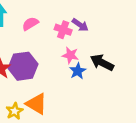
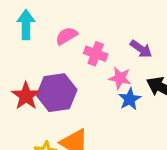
purple arrow: (80, 25) -> (141, 49), moved
pink cross: (63, 30) -> (96, 54), moved

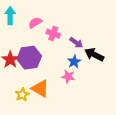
purple arrow: (141, 49) -> (76, 43), moved
pink star: (120, 78) -> (68, 77), moved

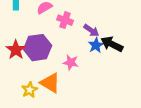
blue star: (74, 62) -> (96, 45), moved
pink star: (68, 77) -> (71, 62), moved

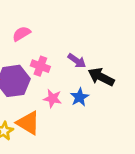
pink cross: (65, 20) -> (40, 66), moved
blue star: (96, 45) -> (80, 97), moved

